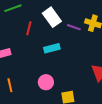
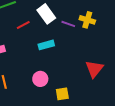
red line: (29, 28) -> (23, 25), turned 48

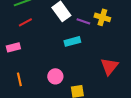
red line: (23, 25) -> (25, 22), moved
cyan rectangle: (46, 45) -> (72, 41), moved

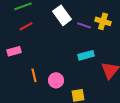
cyan rectangle: (72, 41) -> (86, 55), moved
orange line: (19, 79) -> (34, 75), moved

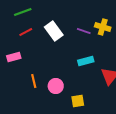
white rectangle: (62, 15) -> (54, 31), moved

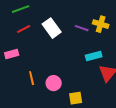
cyan rectangle: (86, 61) -> (94, 56), moved

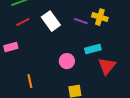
orange line: (32, 78) -> (30, 81), moved
pink circle: (54, 83) -> (67, 61), moved

